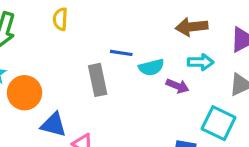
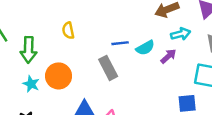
purple arrow: (177, 86) -> (168, 56), turned -49
orange circle: (25, 93) -> (59, 76), moved

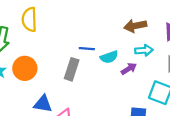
yellow semicircle: (68, 31) -> (29, 19), moved, size x1.5
gray rectangle: (108, 68) -> (72, 69), turned 35

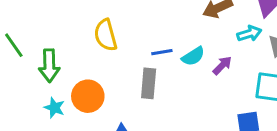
yellow semicircle: (29, 19) -> (106, 35), moved
cyan arrow: (144, 50) -> (249, 34), moved

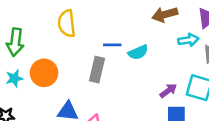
purple arrow: (222, 65) -> (168, 91), moved
cyan star: (54, 108) -> (14, 78), turned 30

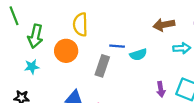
orange circle: (44, 73) -> (66, 51), moved
purple arrow: (168, 91) -> (161, 89), turned 112

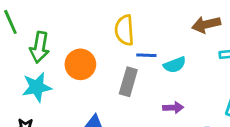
yellow semicircle: (80, 24) -> (124, 30), moved
cyan star: (32, 67) -> (37, 87), size x1.5
purple arrow: (161, 89) -> (173, 108), moved, turned -80

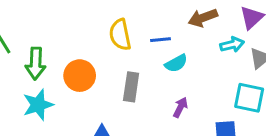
blue line: (146, 55) -> (161, 40), moved
purple arrow: (173, 108) -> (180, 107), turned -54

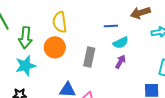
yellow semicircle: (120, 35) -> (60, 22), moved
purple arrow: (180, 107) -> (120, 62), moved

